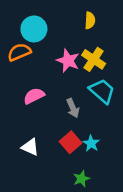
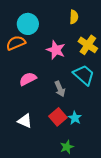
yellow cross: (94, 59) -> (88, 45), moved

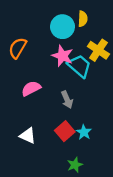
cyan circle: (28, 24) -> (62, 27), moved
orange semicircle: (16, 43) -> (18, 48), turned -36
cyan trapezoid: (84, 75) -> (79, 66), moved

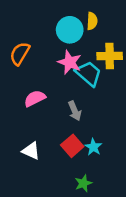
yellow cross: (98, 50) -> (110, 56), turned -35

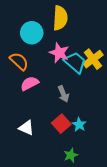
yellow semicircle: (92, 21) -> (60, 18), moved, size x1.6
cyan circle: (70, 30) -> (32, 33), moved
orange semicircle: (20, 53) -> (19, 61), moved, turned 102
yellow cross: (110, 56) -> (93, 59), moved, turned -36

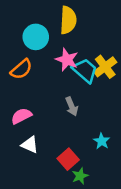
orange semicircle: (19, 61) -> (21, 69), turned 96
pink semicircle: (30, 83) -> (21, 116), moved
red square: (61, 124) -> (68, 159), moved
cyan star: (79, 125) -> (102, 141), moved

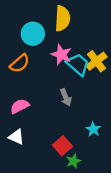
white triangle: (30, 145) -> (16, 137), moved

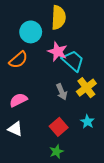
yellow cross: (96, 61) -> (86, 88), moved
red square: (62, 146) -> (59, 127), moved
green star: (73, 161) -> (56, 152), moved

